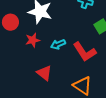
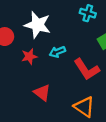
cyan arrow: (58, 44) -> (57, 52), moved

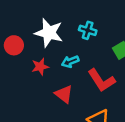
cyan cross: (88, 13) -> (88, 30), moved
red triangle: (42, 93) -> (64, 94), moved

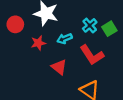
cyan cross: (88, 30) -> (90, 25), moved, turned 32

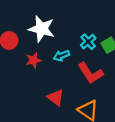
red triangle: (59, 67) -> (56, 97), moved

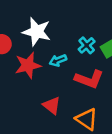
red star: (33, 60) -> (28, 65), size x1.5
red L-shape: (90, 73) -> (89, 79), turned -36

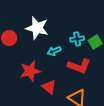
cyan cross: (87, 45) -> (77, 39), turned 32
red star: (28, 65) -> (30, 71), moved

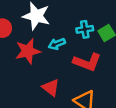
red star: (30, 71) -> (28, 51), moved

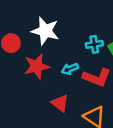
cyan arrow: (57, 44) -> (70, 69), moved

